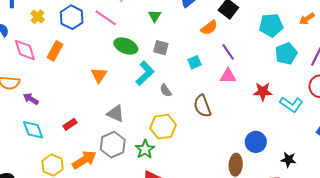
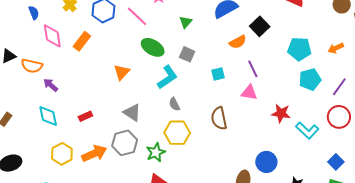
gray semicircle: (166, 90) -> (174, 104), moved

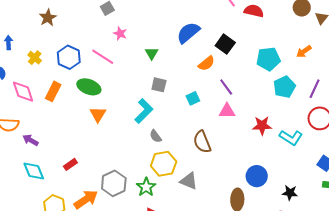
green ellipse: (153, 47) -> (89, 87), moved
gray triangle: (132, 112) -> (189, 181), moved

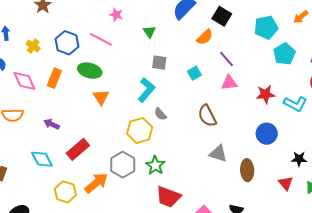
purple arrow: (31, 140) -> (52, 124), moved
red rectangle: (70, 164) -> (78, 149), size x1.6
yellow hexagon: (164, 164) -> (140, 130), moved
blue circle: (257, 176) -> (267, 134), moved
gray triangle: (189, 181) -> (218, 153), moved

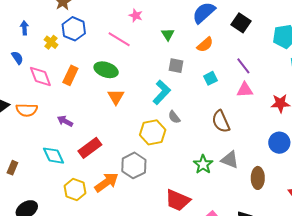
orange semicircle: (205, 37) -> (205, 45), moved
blue hexagon: (67, 43) -> (74, 29), moved
green star: (155, 165) -> (203, 164), moved

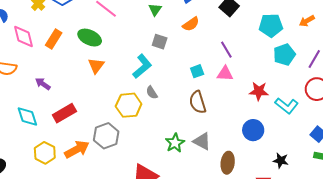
cyan square: (210, 78) -> (197, 71), moved

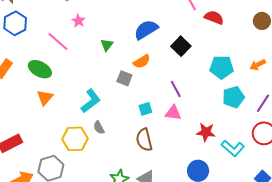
gray square: (160, 42) -> (124, 78), moved

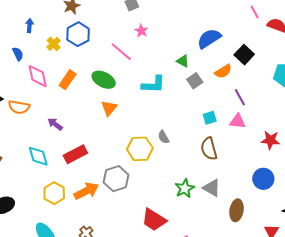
green triangle: (107, 45) -> (183, 61), moved, turned -40
orange semicircle: (142, 61) -> (223, 71), moved
gray square: (124, 78) -> (195, 81), moved, turned 35
cyan L-shape: (91, 101) -> (153, 84), moved, turned 40

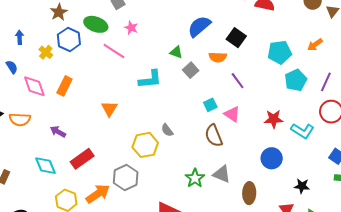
orange semicircle: (223, 71) -> (218, 57), turned 42
green ellipse: (104, 80) -> (96, 24), moved
pink triangle: (237, 121) -> (232, 114), moved, turned 36

